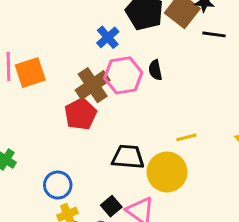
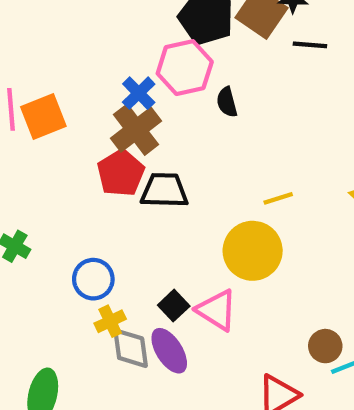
blue cross: (108, 37) -> (139, 93), moved
pink hexagon: (123, 75) -> (185, 68), moved
black trapezoid: (128, 157) -> (164, 190), moved

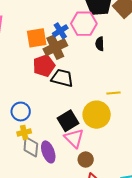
orange square: (43, 117) -> (37, 38), moved
black square: (174, 306) -> (68, 121), moved, size x1.5
brown circle: (325, 346) -> (86, 160), moved

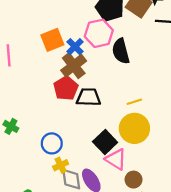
orange square: (37, 38) -> (52, 40), moved
black semicircle: (100, 44) -> (121, 51), size x1.6
yellow line: (114, 93) -> (134, 102), moved

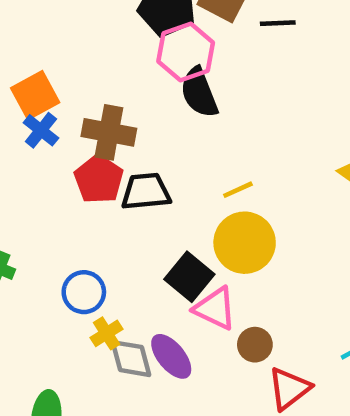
pink hexagon: (99, 33) -> (186, 52), moved
orange square: (52, 40) -> (35, 95), moved
blue cross: (75, 47) -> (41, 130), moved
brown cross: (74, 66) -> (109, 132), turned -35

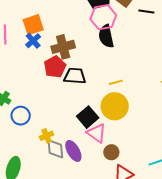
brown cross: (109, 132) -> (63, 47), turned -35
blue circle: (84, 292) -> (21, 116), moved

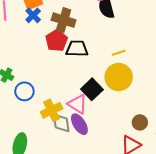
brown cross: (63, 47) -> (64, 20), turned 35
pink triangle: (96, 133) -> (77, 104), moved
yellow cross: (46, 136) -> (52, 110), size x1.5
brown circle: (111, 152) -> (140, 122), moved

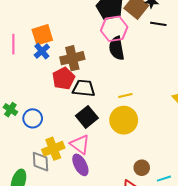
brown cross: (64, 20) -> (72, 58), turned -35
black square: (92, 89) -> (87, 117), moved
blue circle: (24, 91) -> (33, 118), moved
gray diamond: (61, 123) -> (41, 162), moved

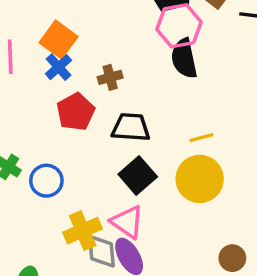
orange square: (42, 35) -> (58, 40), turned -35
brown cross: (72, 58) -> (110, 77), size x0.6
red pentagon: (64, 78) -> (76, 112), moved
gray diamond: (41, 162) -> (102, 251), moved

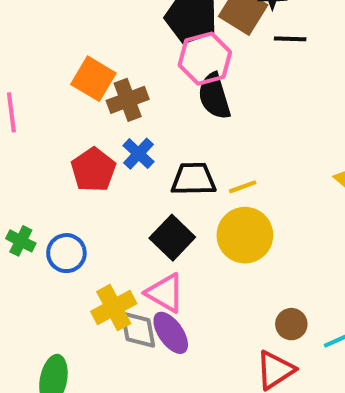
orange square: (58, 40) -> (93, 79), moved
blue cross: (58, 67) -> (138, 154), moved
brown cross: (110, 77) -> (128, 100), moved, size x1.4
black trapezoid: (131, 127) -> (193, 179), moved

